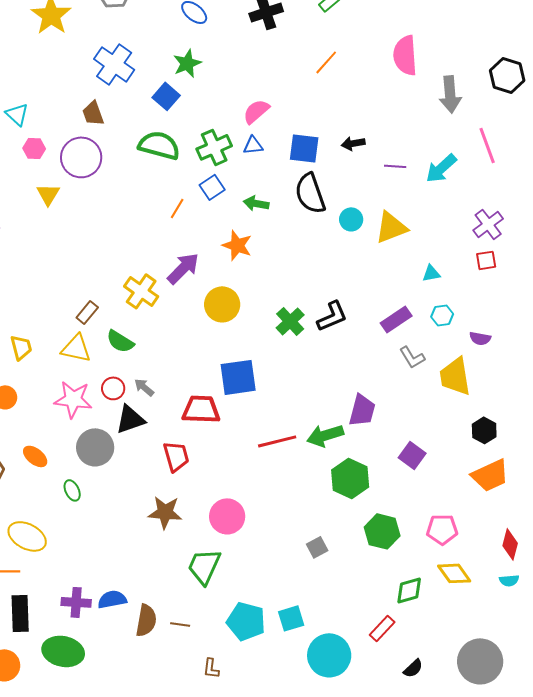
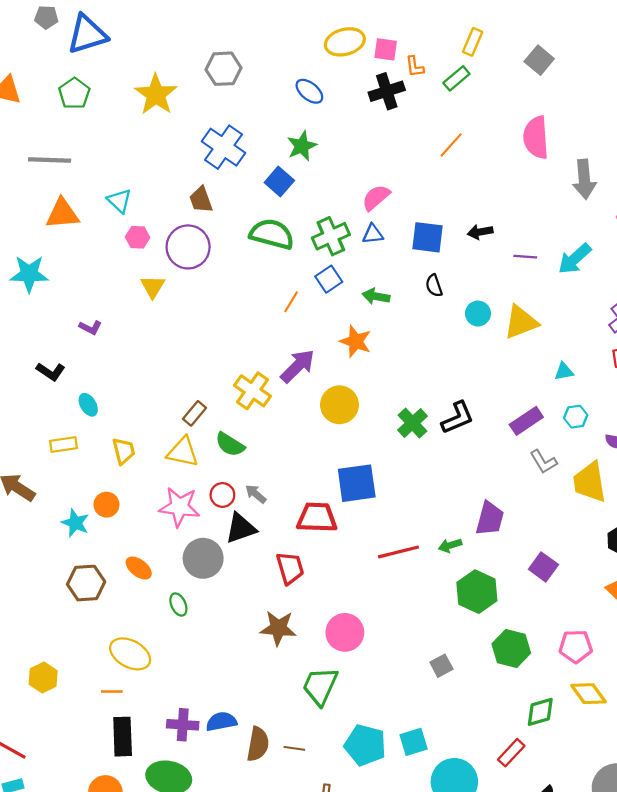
black semicircle: (310, 193) -> (434, 286), size x0.5
green arrow: (325, 435) -> (450, 545), size x0.6

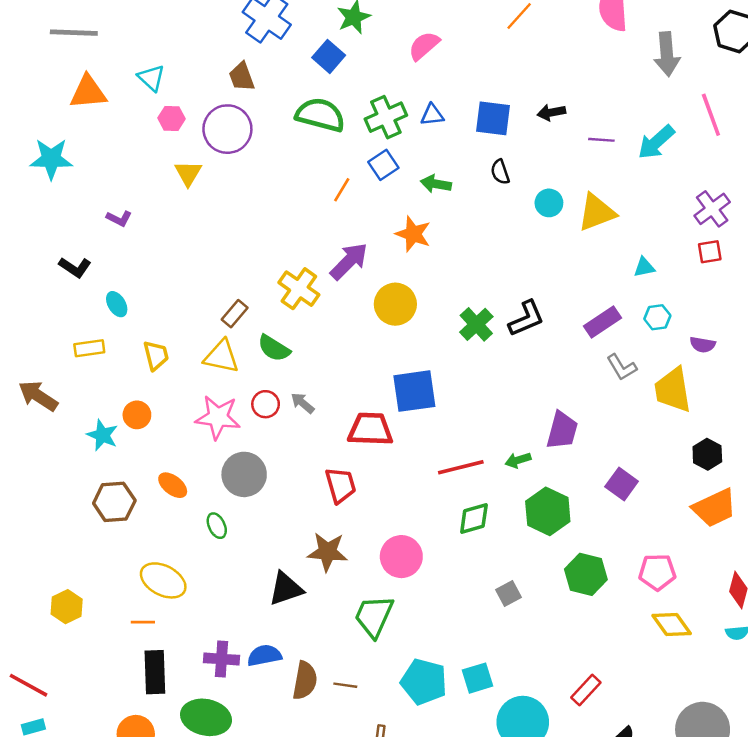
pink semicircle: (376, 198) -> (424, 46), moved
black triangle: (241, 528) -> (286, 589), moved
green diamond: (540, 712) -> (474, 518), moved

